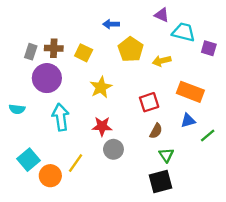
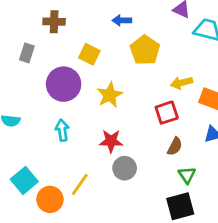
brown cross: (54, 48) -> (54, 22), moved
yellow arrow: (162, 61) -> (182, 83), moved
purple circle: (47, 78) -> (64, 84), moved
cyan arrow: (61, 117) -> (62, 130), size x0.7

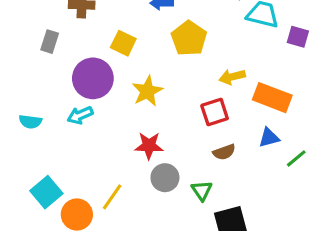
cyan arrow: (62, 130) -> (80, 115), moved, turned -105
brown semicircle: (175, 146) -> (224, 152), turned 42
green triangle: (187, 175) -> (202, 190), moved

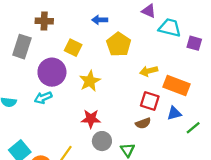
gray rectangle: (50, 42) -> (22, 47), size x1.5
red square: (215, 112) -> (150, 101), moved, turned 36

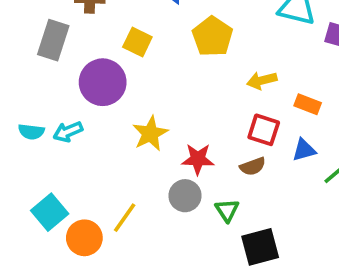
yellow star: (90, 81) -> (150, 133), moved
orange rectangle: (176, 85) -> (308, 104), size x0.6
cyan arrow: (43, 98) -> (68, 132), moved
red star: (91, 119) -> (198, 159), moved

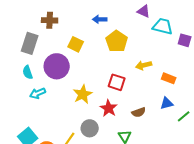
red square: (264, 130) -> (117, 82), moved
cyan semicircle: (31, 132) -> (28, 72), moved, turned 64
red star: (198, 159) -> (109, 108), turned 30
gray circle: (185, 196) -> (90, 128), moved

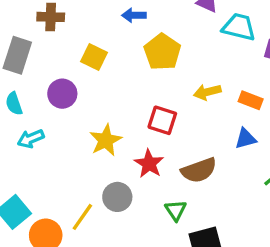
purple circle: (57, 66) -> (62, 94), size x0.7
orange rectangle: (169, 78) -> (251, 100), moved
blue triangle: (167, 103) -> (246, 139), moved
brown semicircle: (139, 112) -> (199, 170), size x1.5

